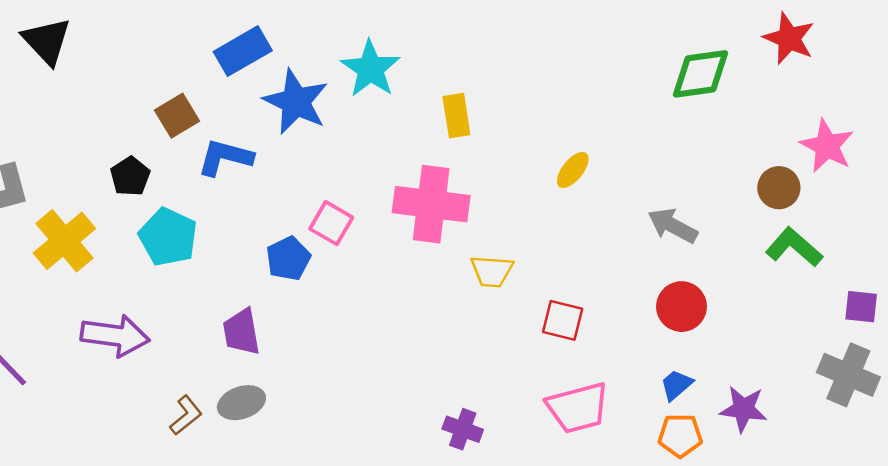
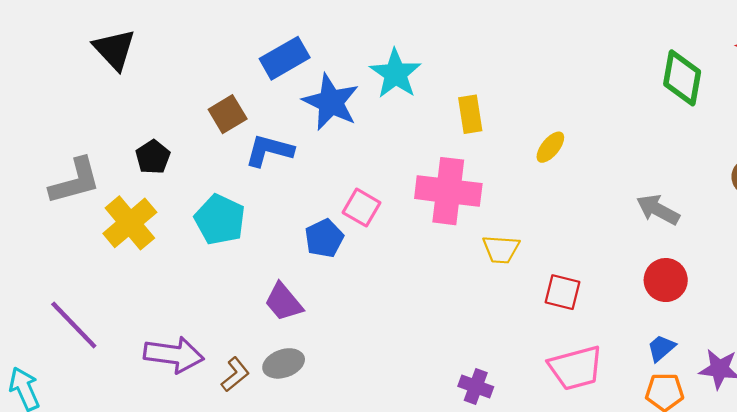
green diamond: (700, 74) -> (682, 78), turned -72
yellow ellipse: (573, 170) -> (550, 147), moved
black pentagon: (130, 176) -> (153, 157), moved
purple trapezoid: (241, 332) -> (284, 302), turned -30
purple arrow: (115, 336) -> (174, 355), moved

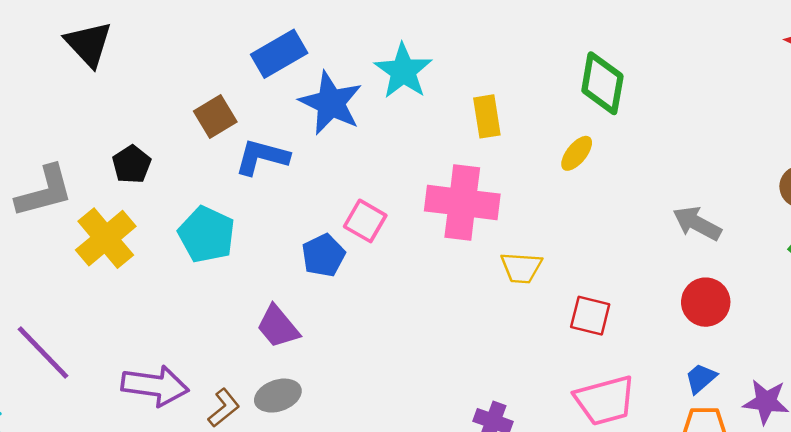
green diamond: (682, 78) -> (602, 83), moved

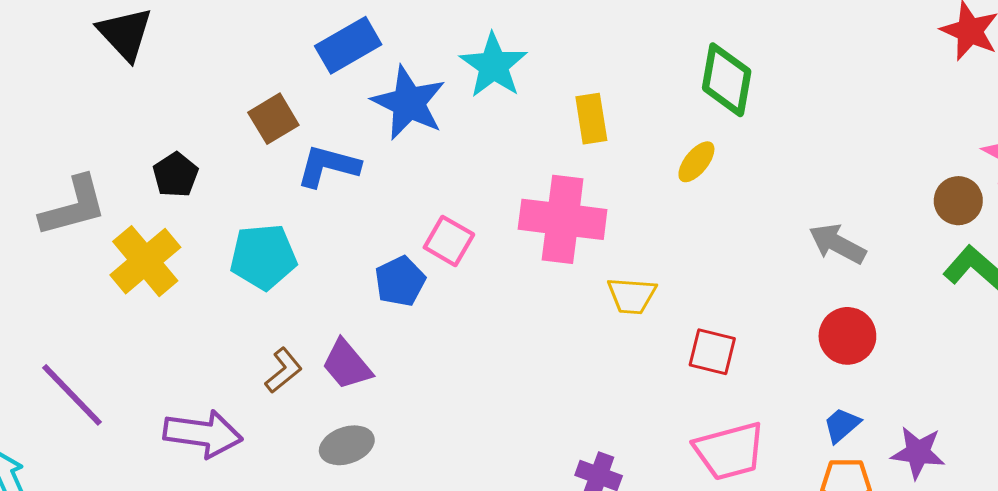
cyan pentagon: (207, 234) -> (263, 257), turned -30
brown L-shape: (224, 408) -> (283, 370), moved

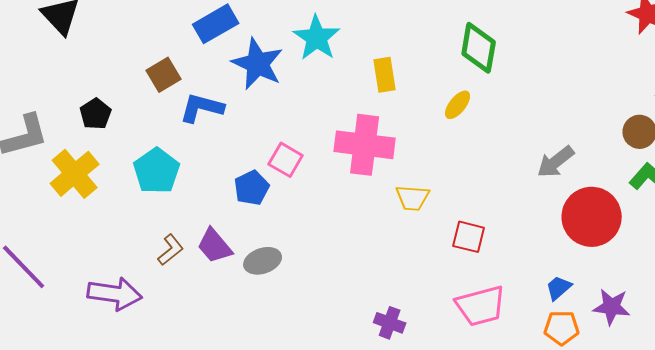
gray arrow: (837, 244) -> (556, 162), turned -66
cyan pentagon: (263, 257) -> (157, 171), turned -30
red circle: (847, 336) -> (592, 217), moved, size x1.5
gray ellipse: (347, 445) -> (263, 261), moved

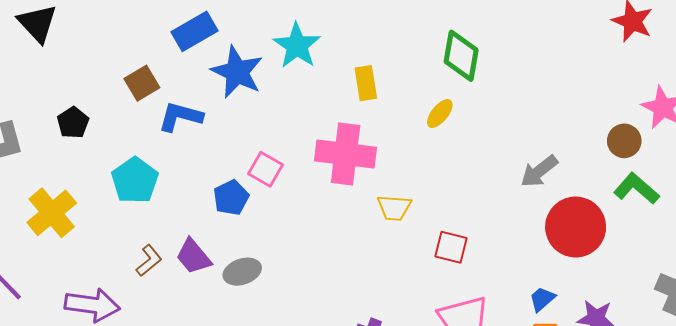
yellow cross: (75, 174) -> (52, 213), moved

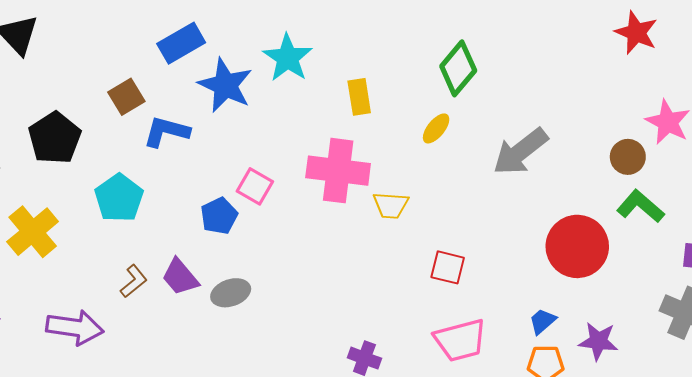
green diamond: (461, 56) -> (458, 68), turned 30
black pentagon: (73, 123) -> (55, 138), size x1.6
gray arrow: (539, 171) -> (520, 152), moved, size x1.4
yellow trapezoid: (394, 208) -> (391, 205), moved

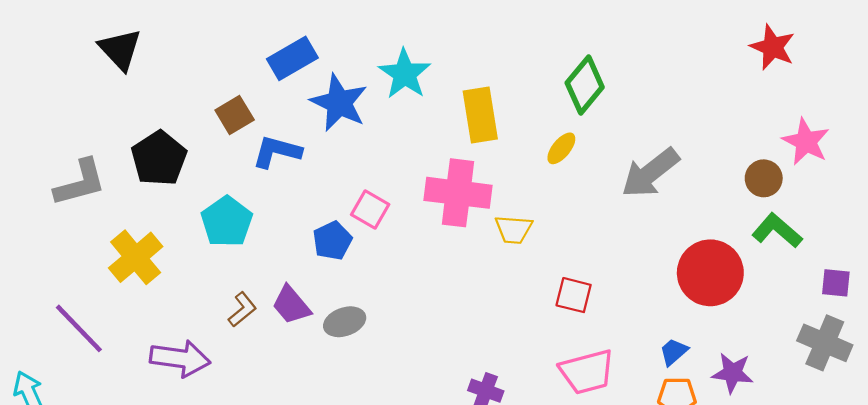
yellow rectangle: (359, 97) -> (480, 115), size x1.4

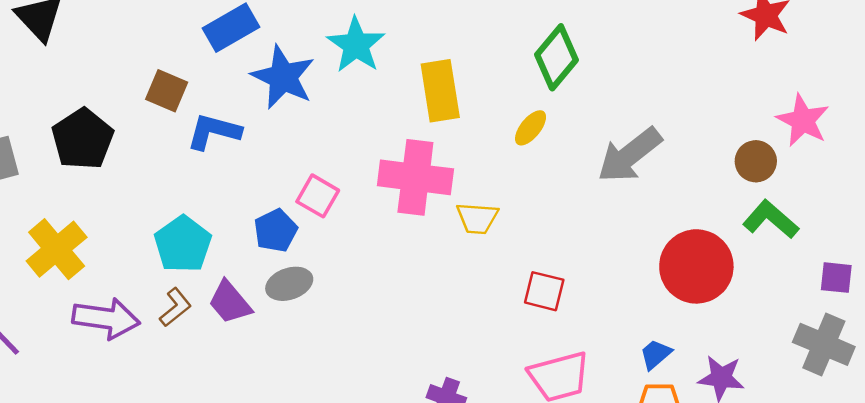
brown square: (235, 115) -> (167, 91), turned -36
cyan pentagon: (227, 222) -> (183, 244), moved
gray ellipse: (345, 322) -> (289, 284), moved
purple arrow: (180, 358) -> (106, 318), moved

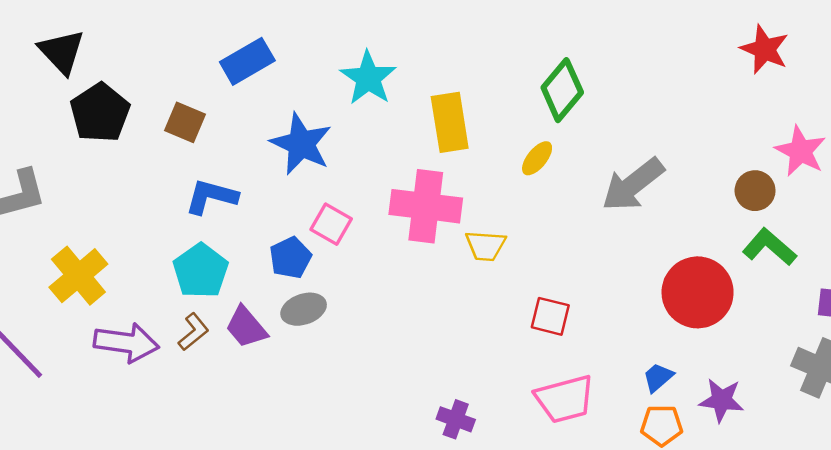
blue star: (283, 77) -> (301, 144), moved
blue L-shape: (214, 132) -> (211, 197), moved
black pentagon: (83, 139) -> (100, 113), moved

